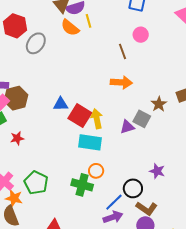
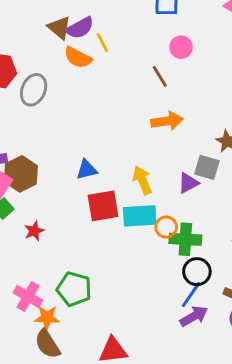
red square: (80, 116) -> (103, 206), moved, turned -30
orange circle: (96, 171) -> (166, 227), moved
green cross: (82, 185) -> (185, 239), moved
black circle: (133, 188) -> (197, 272), moved

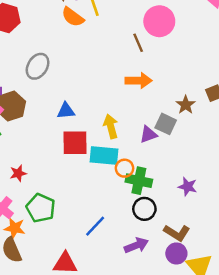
pink circle: (181, 47) -> (159, 21), size x1.6
gray ellipse: (34, 90) -> (38, 66), moved
red star: (34, 231) -> (18, 173), moved
blue line: (191, 294) -> (95, 226), moved

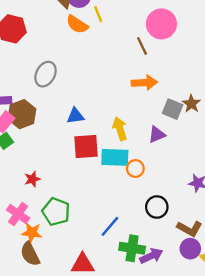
gray square: (166, 124) -> (173, 109), moved
green cross: (139, 181) -> (132, 248), moved
purple arrow: (136, 245) -> (151, 256), moved

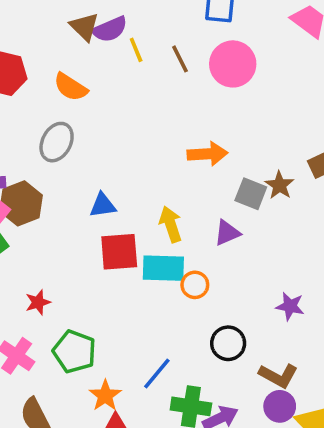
orange semicircle: (77, 24) -> (71, 87), moved
brown line: (142, 46) -> (180, 59), moved
orange star: (32, 233) -> (105, 396), moved, turned 30

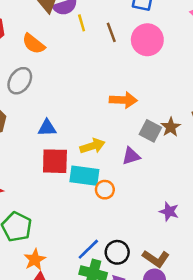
yellow arrow: (171, 224) -> (93, 146), turned 85
black circle: (228, 343) -> (117, 252), moved
blue line: (157, 373) -> (88, 249), moved

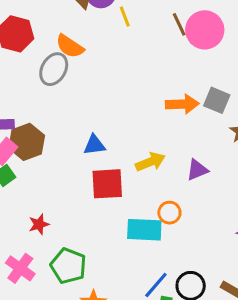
brown line: (111, 32) -> (179, 24), moved
gray ellipse: (20, 81) -> (54, 69), moved
gray square: (150, 131) -> (217, 100), moved
cyan rectangle: (84, 176) -> (144, 230), moved

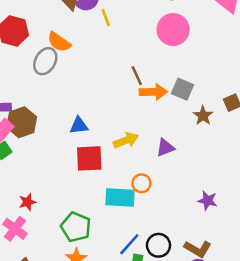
brown line: (179, 24) -> (137, 76), moved
red star: (39, 224) -> (27, 202), moved
green pentagon: (68, 266) -> (76, 227), moved

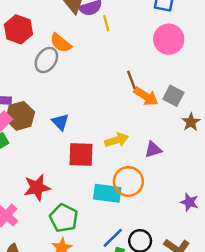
orange arrow: (153, 92) -> (146, 96), turned 30
blue triangle: (79, 126) -> (60, 122), moved, turned 48
orange circle: (141, 183) -> (128, 181), size x1.6
red star: (27, 202) -> (37, 188), moved, size x1.6

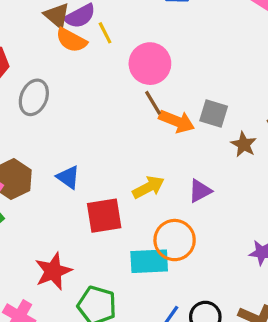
pink circle: (169, 39) -> (150, 64), moved
orange semicircle: (61, 43) -> (71, 40), moved

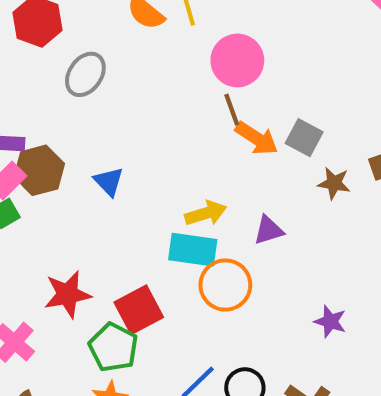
brown star: (244, 144) -> (334, 183), turned -30
red square: (104, 216) -> (139, 310), moved, turned -30
cyan rectangle: (149, 261) -> (193, 250), moved

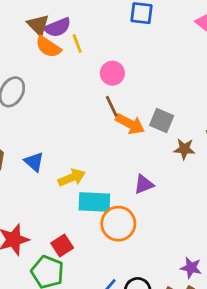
pink circle: (237, 60) -> (112, 73), size x0.7
yellow arrow: (206, 213) -> (72, 178), moved
red square: (139, 310) -> (62, 245), size x0.7
purple star: (330, 321) -> (191, 268), moved

